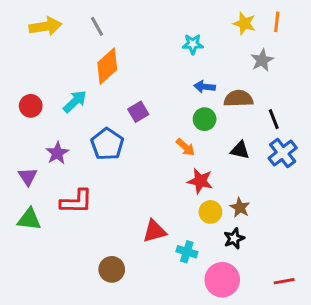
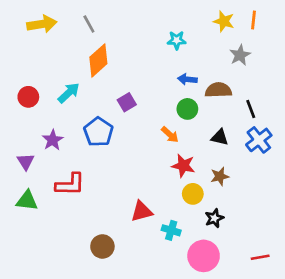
brown star: (240, 208) -> (220, 176), moved, turned 30

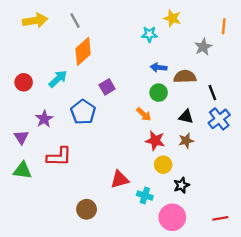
orange line: (253, 20) -> (224, 26), moved
yellow star: (224, 21) -> (172, 18), moved
brown star: (220, 176) -> (186, 141), moved

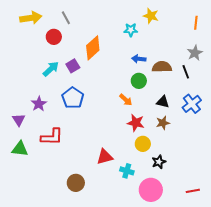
gray star: (203, 47) -> (195, 53), moved
orange diamond: (83, 51) -> (93, 48), moved
red circle: (24, 82) -> (54, 37), moved
purple square: (107, 87) -> (73, 66), moved
black line: (212, 93) -> (186, 72), moved

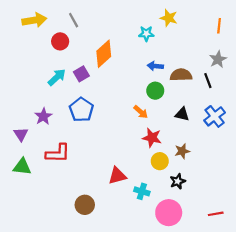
brown star: (163, 123) -> (182, 151), moved

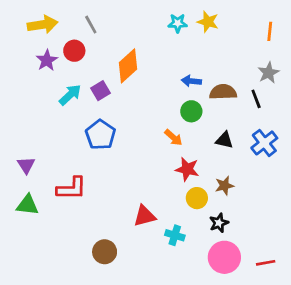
cyan star: (146, 34) -> (178, 23), moved
purple star: (43, 116) -> (47, 60), moved
pink circle: (169, 213) -> (224, 257), moved

